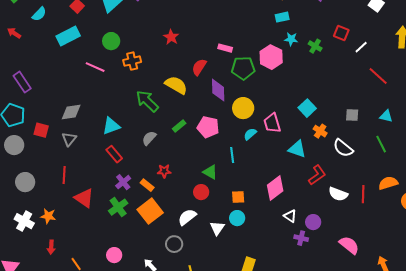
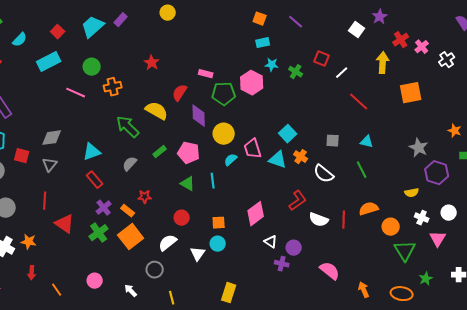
cyan triangle: (297, 149) -> (278, 160), moved
green triangle: (210, 172) -> (188, 184), moved

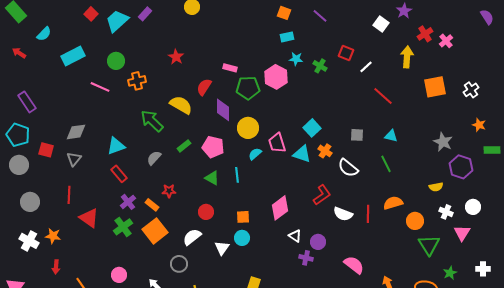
red square: (58, 32) -> (91, 14), moved
white cross: (447, 60) -> (471, 90), moved

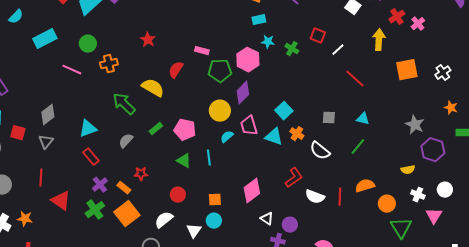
purple diamond: (223, 110) -> (243, 93), moved, turned 45
gray diamond: (76, 132) -> (48, 115), turned -30
green line: (386, 164) -> (358, 147), turned 66

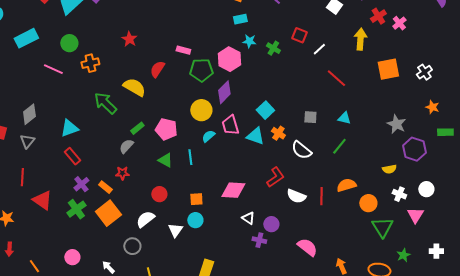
gray semicircle: (126, 141) -> (126, 146), moved
pink diamond: (252, 191) -> (233, 190), turned 40

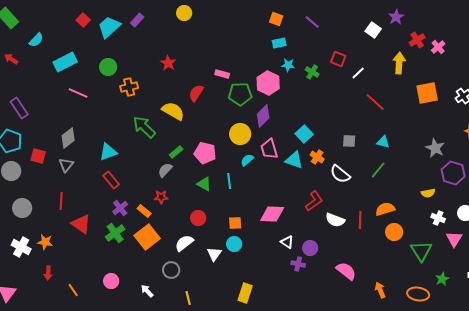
pink line: (53, 69) -> (78, 93), moved
orange circle: (368, 203) -> (394, 232), moved

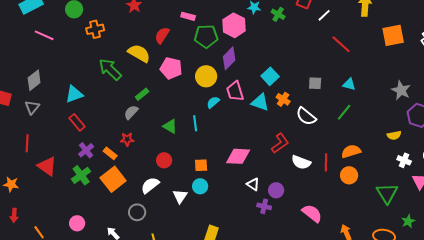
pink pentagon: (205, 153) -> (171, 68), moved
orange circle: (394, 232) -> (349, 175), moved

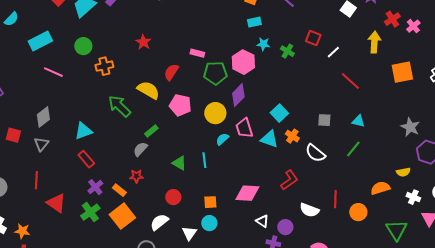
orange semicircle: (351, 151) -> (380, 188), moved
white semicircle: (301, 162) -> (309, 210), moved
orange star: (11, 184) -> (22, 231), moved

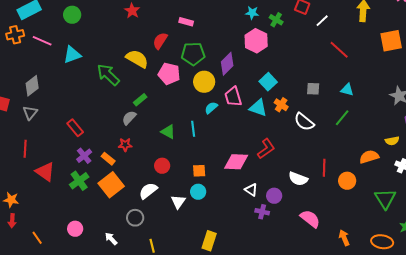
pink hexagon: (243, 62) -> (256, 41), moved
orange cross: (104, 66) -> (15, 35), moved
green pentagon: (215, 73) -> (193, 54), moved
cyan triangle: (83, 131) -> (72, 55), moved
red L-shape: (289, 180) -> (266, 149), moved

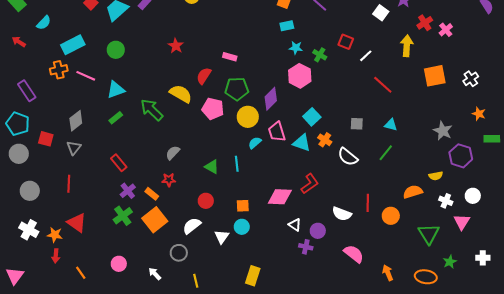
green rectangle: (140, 100) -> (116, 118), moved
red triangle: (45, 172) -> (77, 223), moved

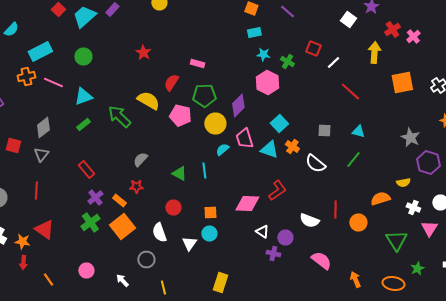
white semicircle: (192, 226) -> (159, 232), turned -72

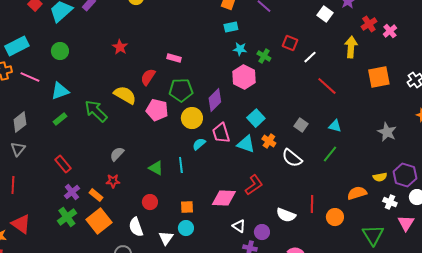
gray square: (324, 130) -> (301, 125), turned 32
purple hexagon: (428, 162) -> (405, 175), moved

